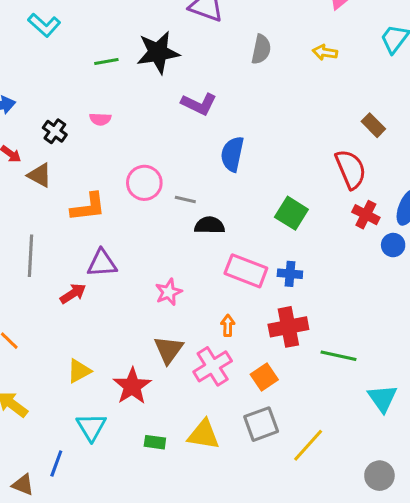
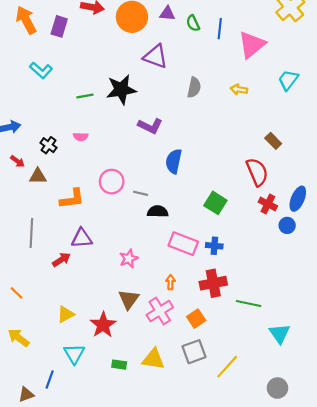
brown triangle: (40, 175) -> (38, 176), turned -30
brown triangle: (23, 485) -> (26, 394), turned -42

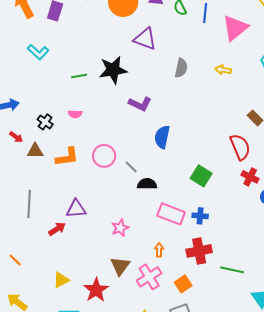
gray line: (141, 193) -> (131, 167), turned 32
orange L-shape: (72, 199) -> (67, 157), moved

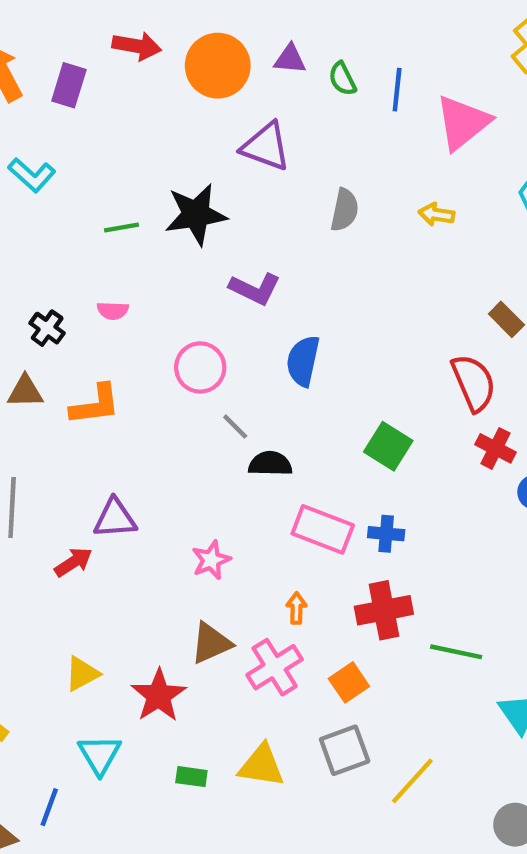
pink circle: (104, 156) -> (200, 367), moved
brown triangle: (120, 266) -> (211, 643), turned 30

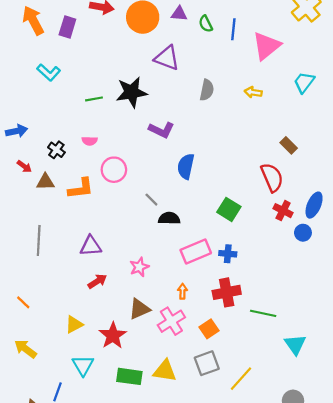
pink circle: (200, 367) -> (114, 170), moved
pink rectangle: (323, 529) -> (196, 251), turned -44
red arrow: (73, 562) -> (97, 281), moved
green rectangle: (191, 777) -> (129, 376), size x1.6

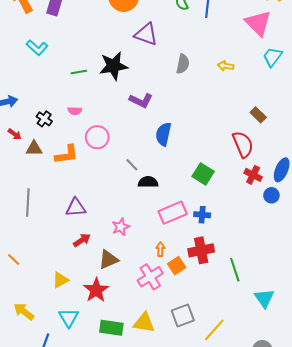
pink triangle: (266, 46) -> (258, 23), moved, turned -36
brown triangle: (139, 309) -> (108, 260), moved
green line: (263, 313) -> (235, 270), turned 60
orange square: (209, 329) -> (177, 266), moved
yellow arrow: (25, 349) -> (24, 311), moved

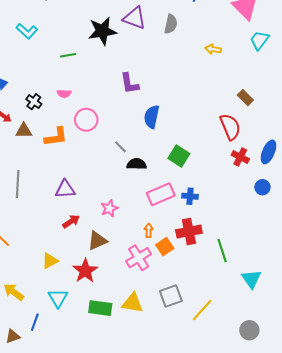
gray semicircle: (183, 64) -> (171, 24), moved
black star: (113, 66) -> (102, 31), moved
purple L-shape: (141, 101) -> (130, 83), turned 55
green square: (203, 174) -> (179, 156), moved
blue circle: (271, 195) -> (262, 187), moved

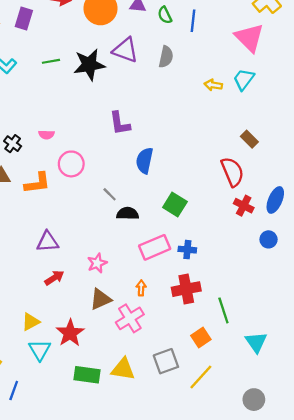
cyan trapezoid: (259, 40) -> (244, 79), moved
green line: (68, 55) -> (51, 61), moved
brown triangle: (97, 241) -> (101, 299), moved
orange square: (165, 247) -> (201, 338), moved
cyan triangle: (58, 298) -> (40, 350), moved

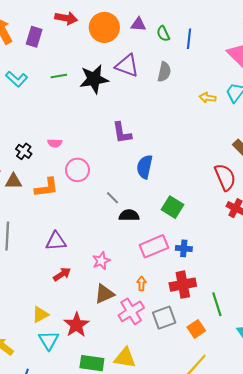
gray square: (166, 361) -> (164, 318), moved

